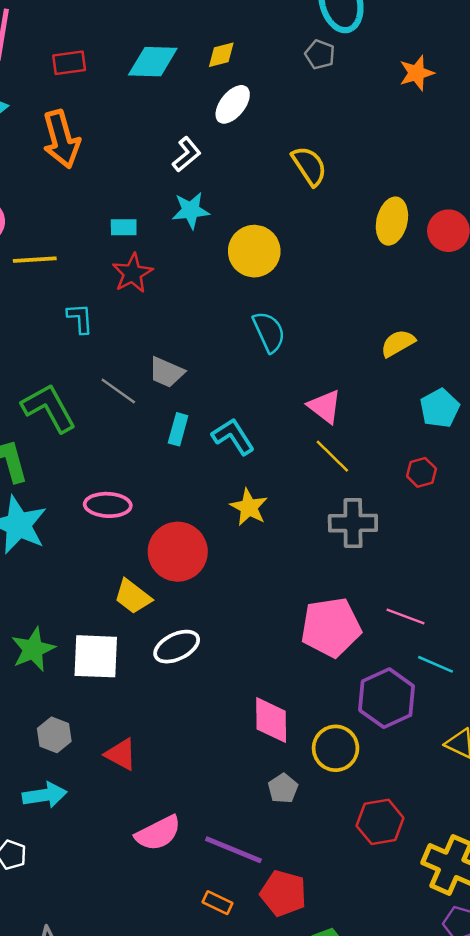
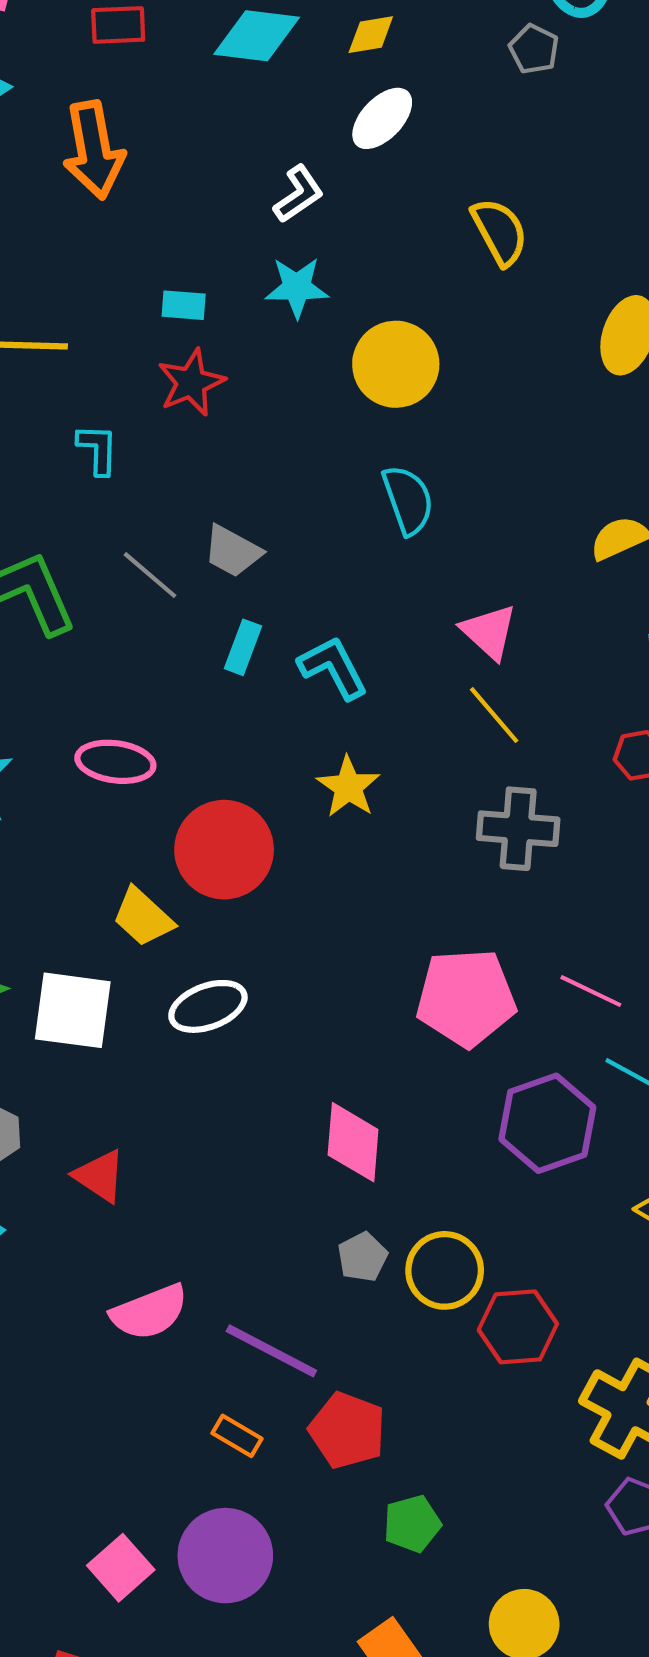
yellow circle: (336, 748) -> (445, 1270), moved

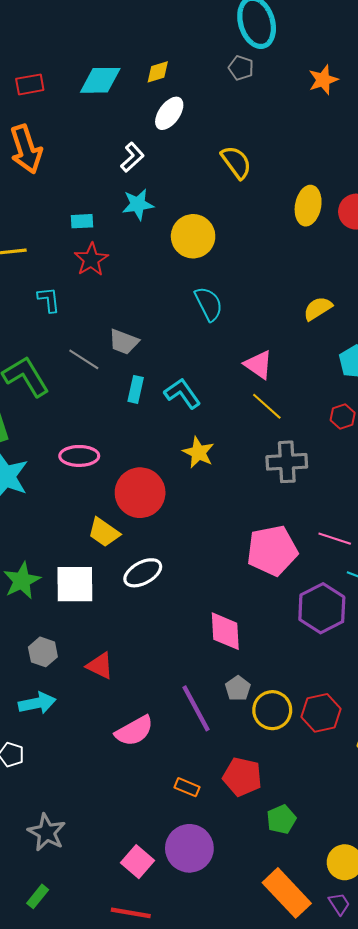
yellow circle: (445, 1270) -> (272, 710), moved
purple line: (271, 1351) -> (196, 708), moved, turned 42

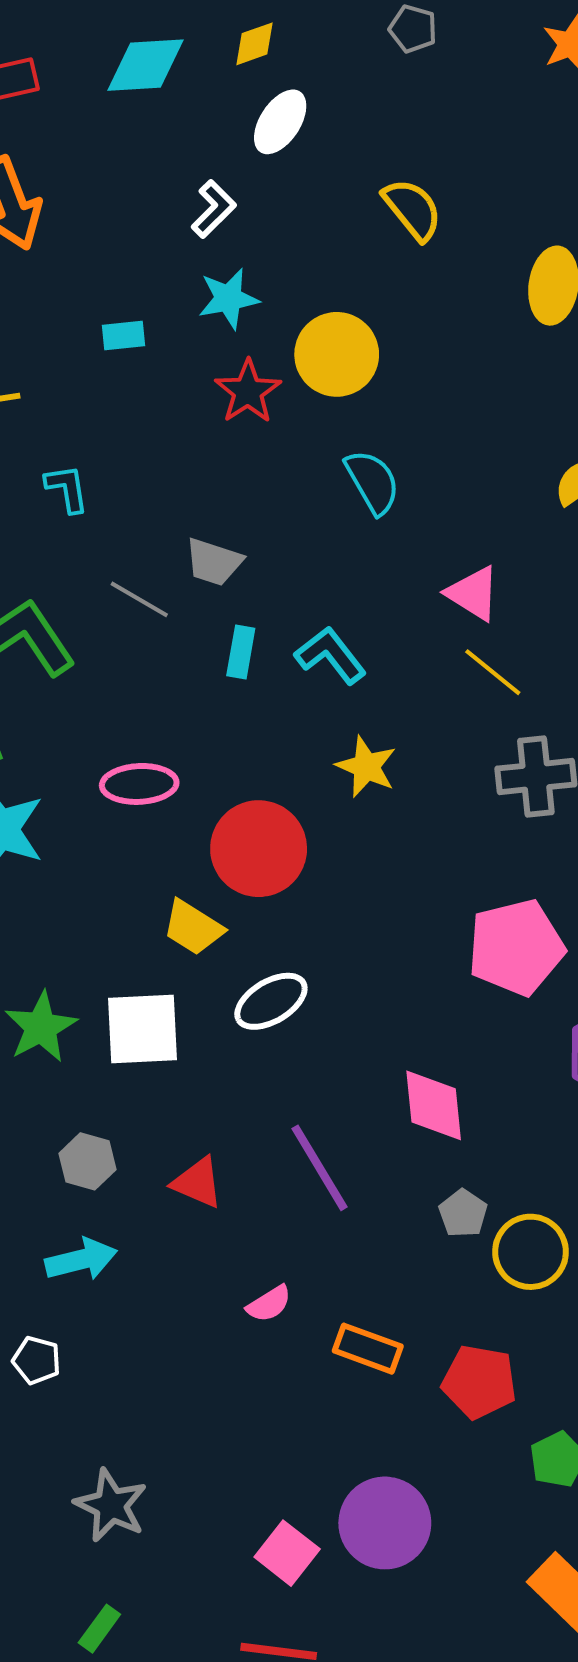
red star: (91, 260) -> (248, 391), moved
purple line: (196, 708) -> (320, 1168), moved
pink semicircle: (134, 731) -> (269, 1304), size x0.6
orange rectangle: (187, 787) -> (368, 1349), moved, size x1.4

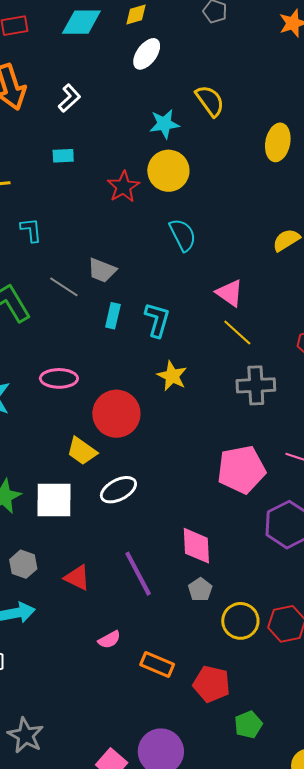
white L-shape: (214, 209) -> (69, 98), moved
cyan star: (229, 299) -> (164, 124), moved
cyan L-shape: (331, 655) -> (157, 320), turned 51
gray pentagon: (463, 1213) -> (200, 590), moved

